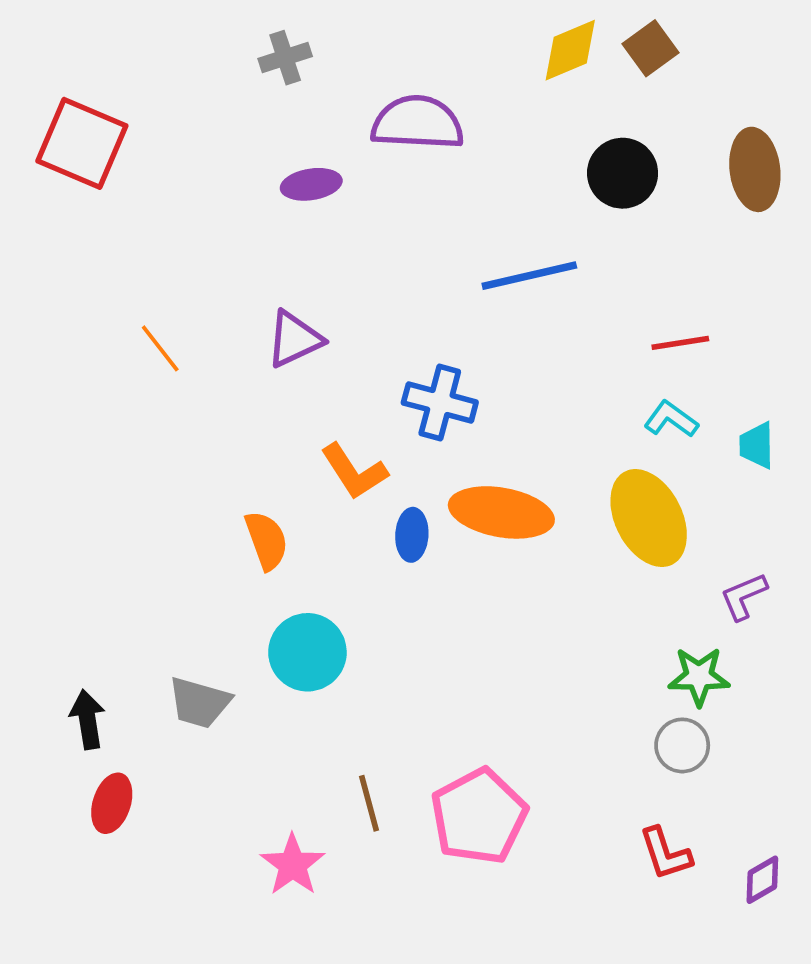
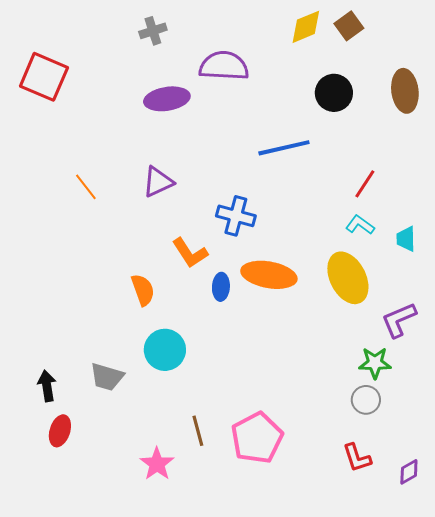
purple ellipse: (311, 184) -> (167, 99), size x1.4
red line: (680, 343) -> (365, 184), turned -48
purple L-shape: (744, 596) -> (399, 320), size x1.4

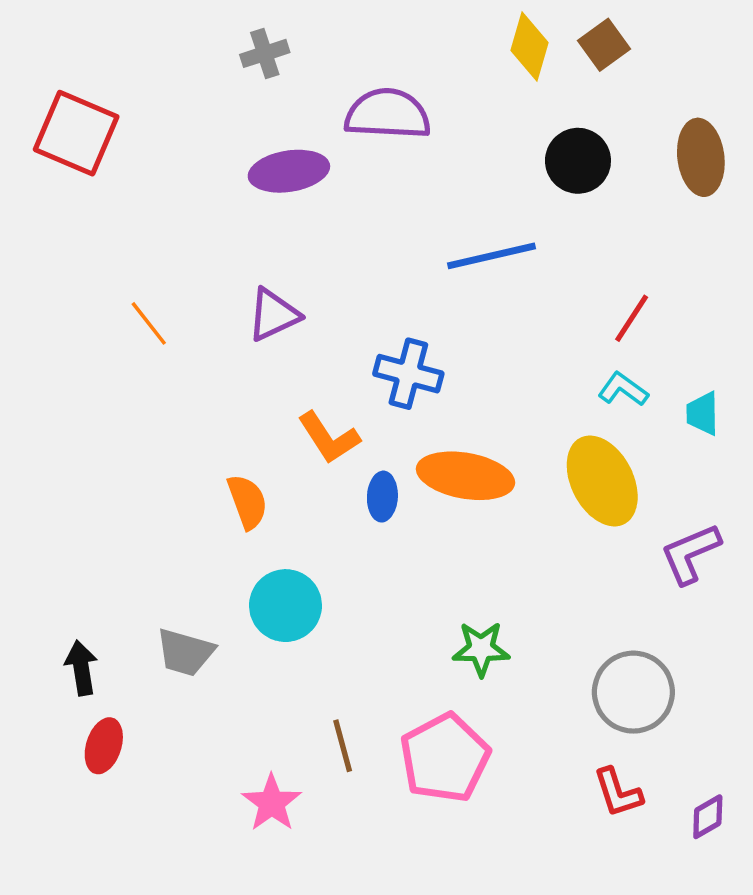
yellow diamond: (306, 27) -> (530, 47), turned -51
green star: (375, 363) -> (481, 649), moved
gray circle: (366, 400) -> (633, 692), size x1.6

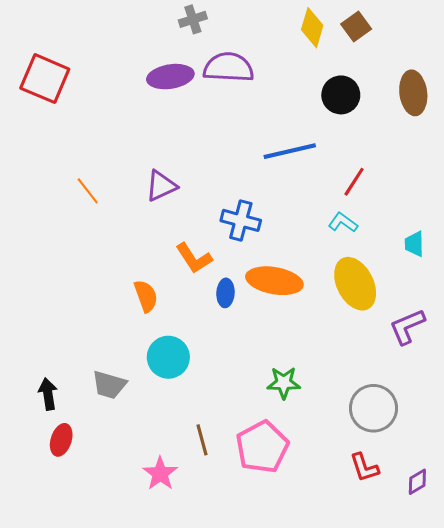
gray cross: (265, 53) -> (193, 19), moved
purple ellipse: (289, 171) -> (170, 77), moved
red line: (632, 318) -> (354, 182), moved
cyan L-shape: (623, 389) -> (343, 222), moved

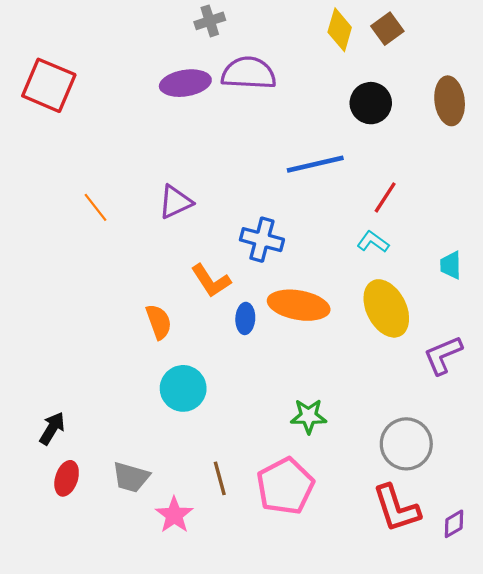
gray trapezoid: (109, 385) -> (131, 477), moved
black arrow: (48, 394) -> (52, 428), turned 40
red L-shape: (364, 467) -> (396, 508), size x1.5

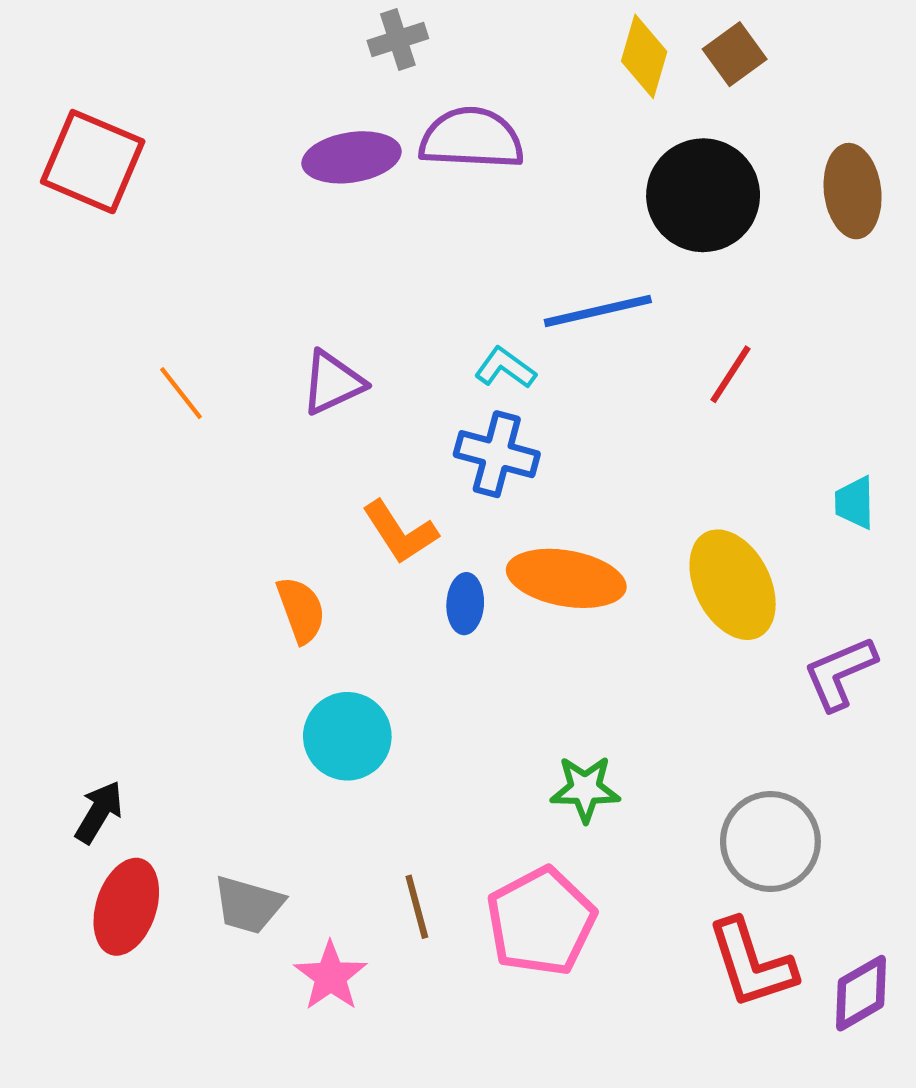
black circle: (371, 103) -> (703, 195), size x1.4
cyan L-shape: (373, 242) -> (505, 368), moved
red ellipse: (67, 478) -> (126, 907), size x1.4
purple diamond: (454, 524) -> (861, 993), size x1.4

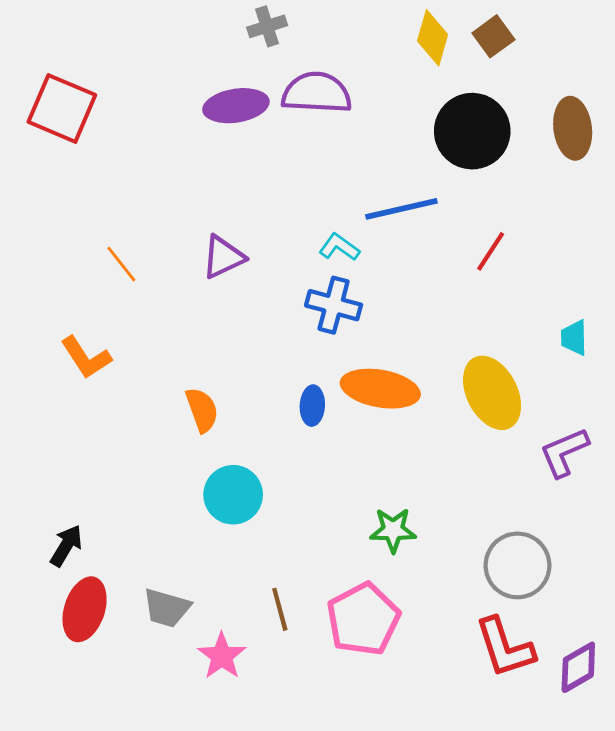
orange L-shape: (400, 532) -> (86, 357), moved

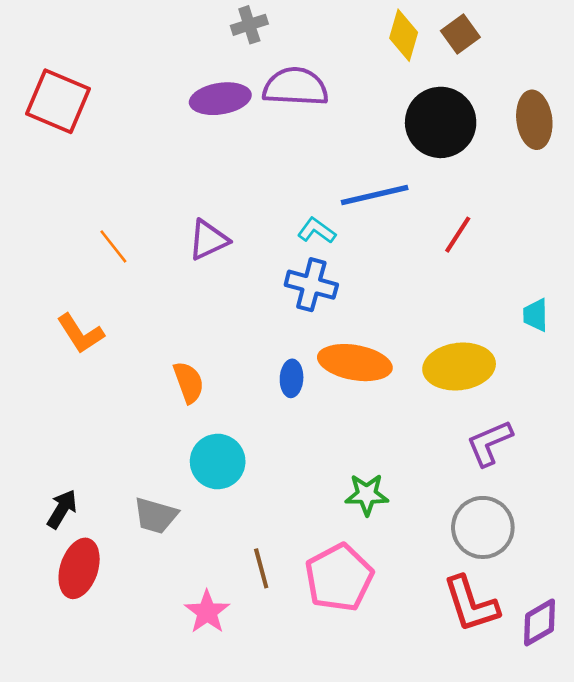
yellow ellipse: (492, 393) -> (459, 367), turned -70
purple L-shape: (564, 452) -> (489, 443), moved
gray trapezoid: (167, 608) -> (156, 516), moved

